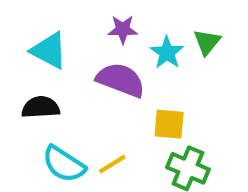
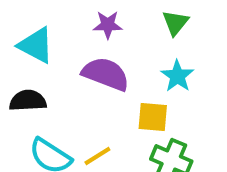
green triangle: (207, 42) -> (175, 23), moved
cyan star: (167, 53) -> (177, 76), moved

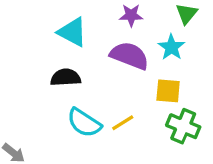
cyan star: (177, 76) -> (171, 47), moved

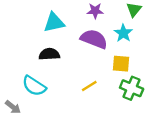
cyan triangle: (72, 32) -> (54, 23), turned -40
cyan semicircle: (84, 123) -> (34, 86), moved

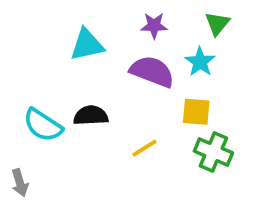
black semicircle: (49, 54) -> (91, 116), moved
cyan semicircle: (34, 86) -> (43, 125), moved
gray arrow: (13, 107) -> (20, 183), turned 35

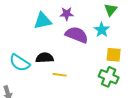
purple star: (154, 25) -> (67, 14), moved
yellow square: (196, 112) -> (114, 55), moved
yellow line: (144, 148) -> (60, 75), moved, turned 40

